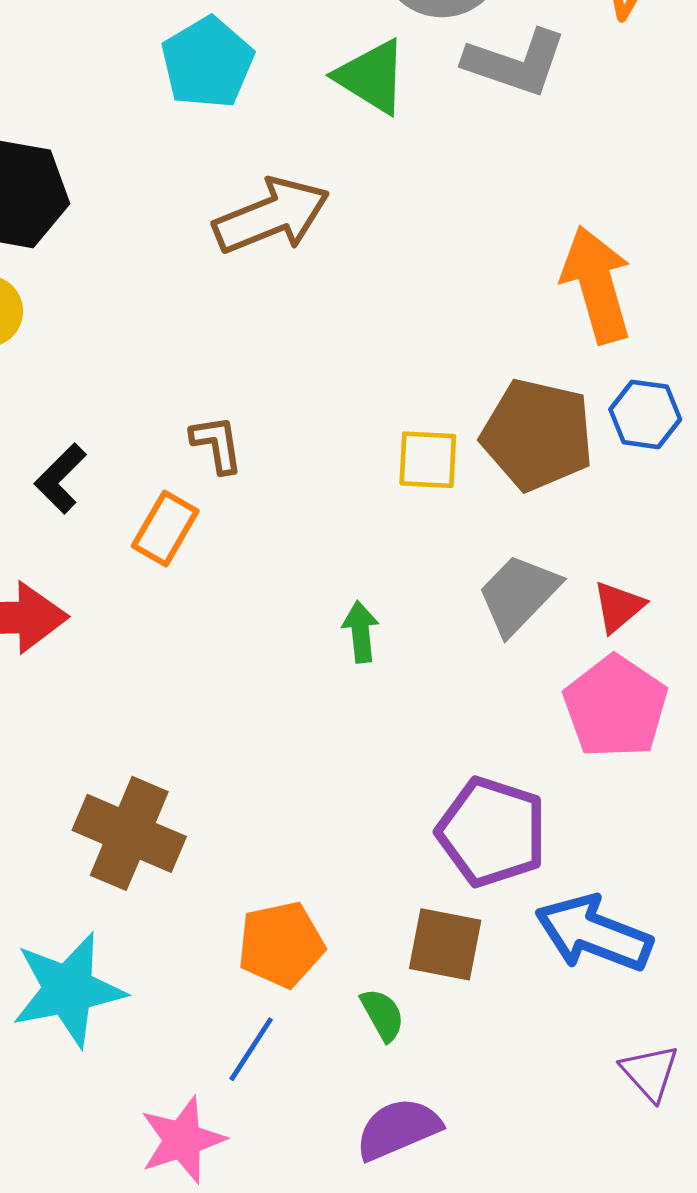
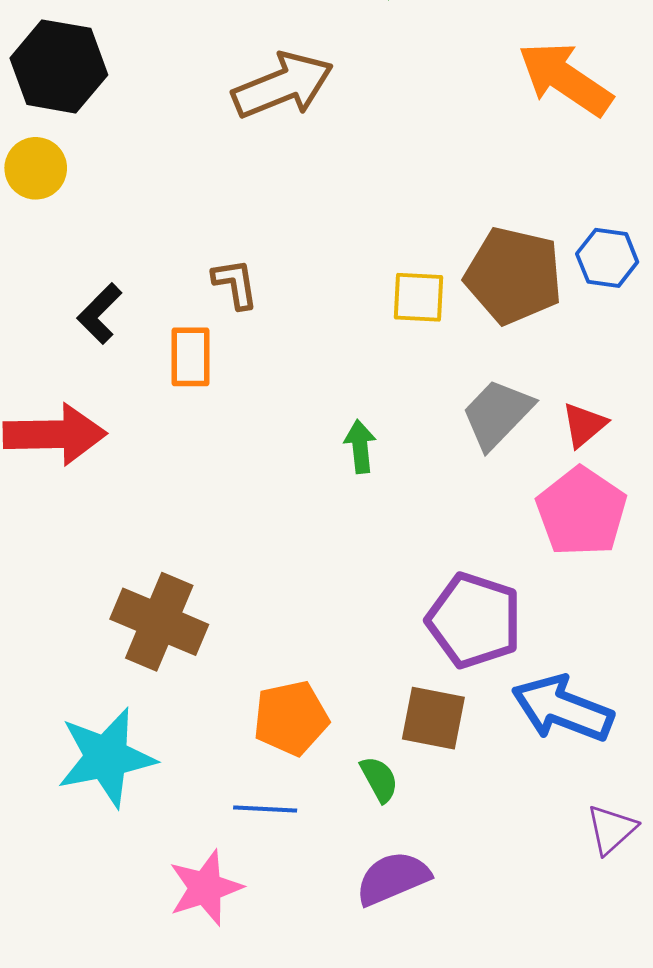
orange arrow: (597, 285) -> (565, 79), moved, turned -40
orange rectangle: (165, 529) -> (190, 357), turned -30
blue line: (251, 1049) -> (265, 809), turned 60
purple triangle: (650, 1073) -> (611, 829), turned 30

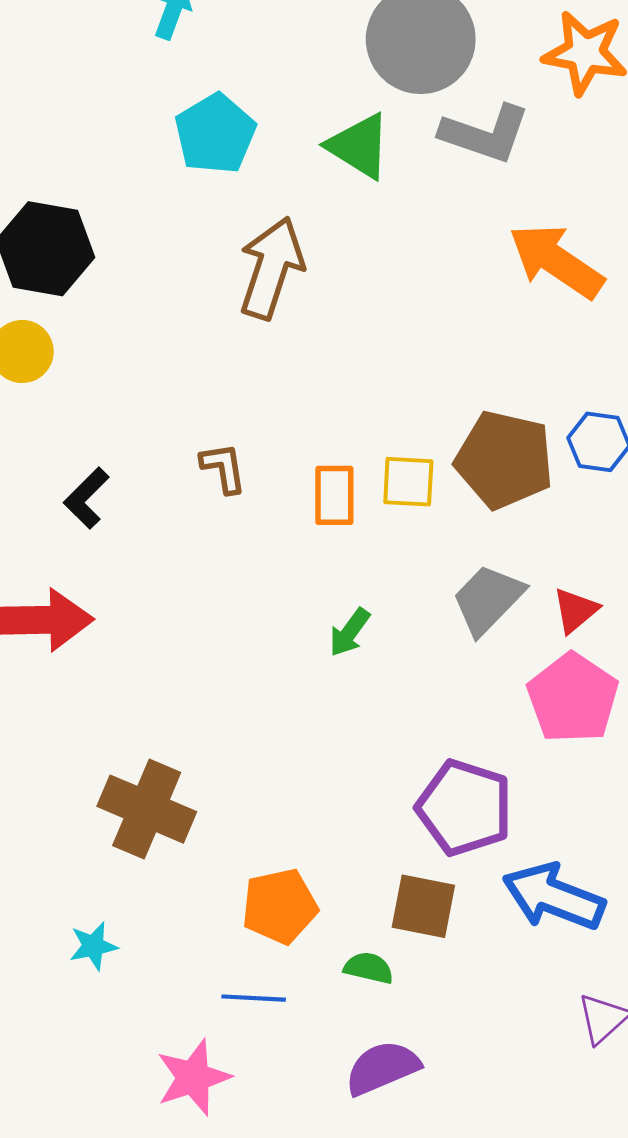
brown arrow: (283, 85) -> (271, 268), turned -50
orange rectangle: (190, 357) -> (334, 495), moved
green arrow: (360, 447) -> (349, 632), turned -138
cyan star: (106, 757) -> (93, 946), size x0.5
green semicircle: (379, 779) -> (369, 968), turned -48

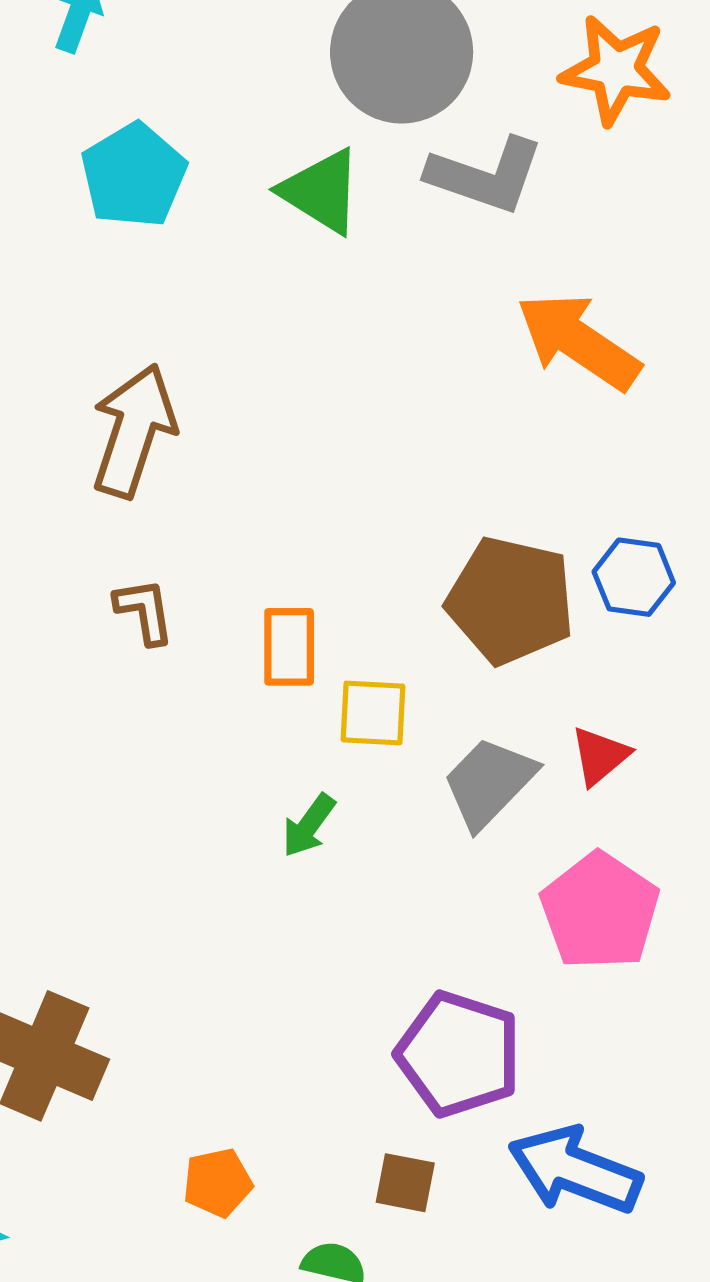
brown arrow: (271, 268) -> (134, 431), moved
yellow square: (408, 482) -> (373, 713), moved
red triangle: (575, 610) -> (600, 756), moved
orange pentagon: (280, 906) -> (218, 1183), size x0.7
brown square: (423, 906) -> (405, 1183), size x0.7

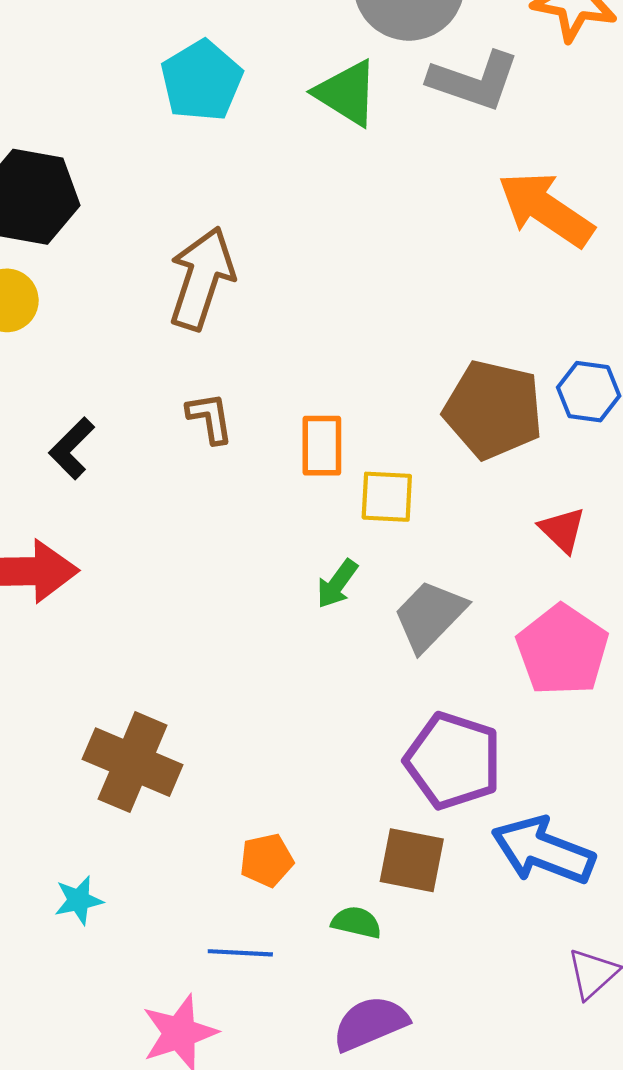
red triangle: (600, 756) -> (562, 530), turned -36
gray trapezoid: (489, 783) -> (430, 616), moved
brown square: (405, 1183) -> (412, 860), size x1.4

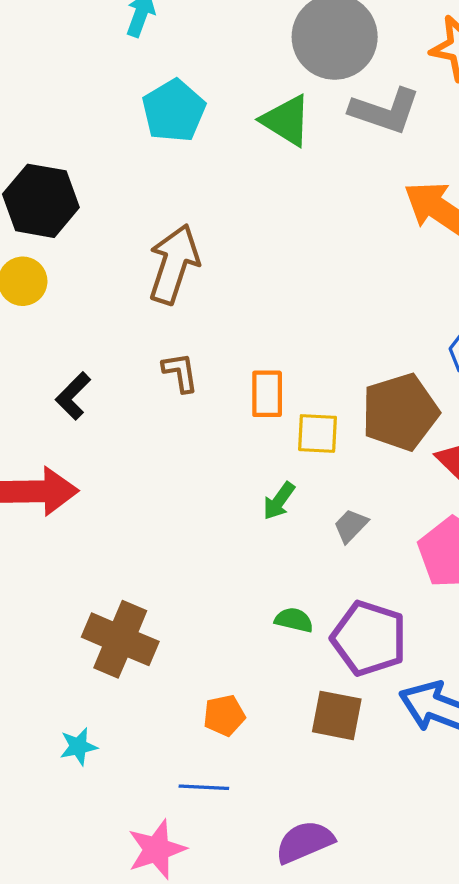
brown pentagon: (493, 410) -> (400, 412), moved, turned -30
gray trapezoid: (430, 616) -> (351, 526), size x0.6
green semicircle: (356, 922) -> (294, 620), moved

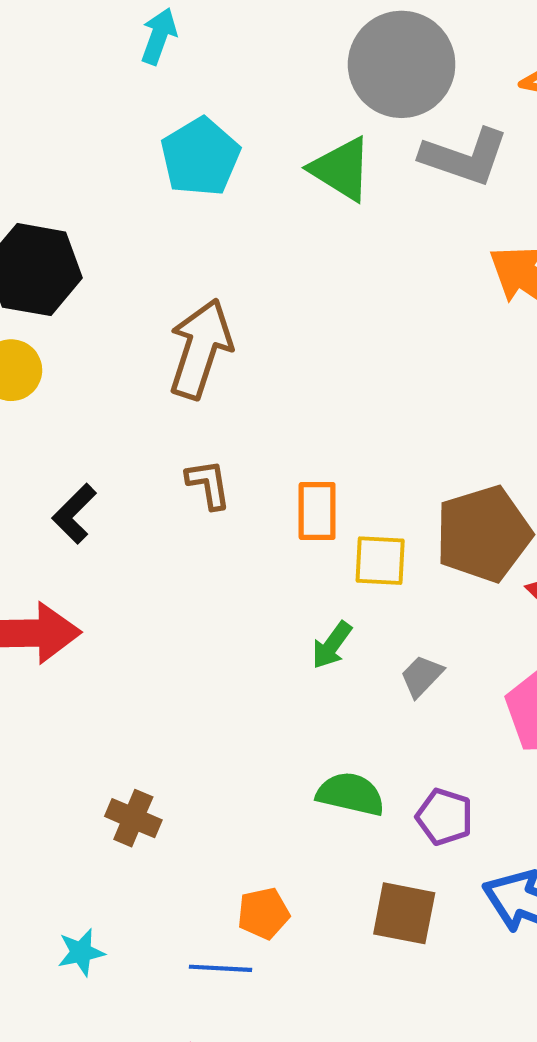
green semicircle: (294, 620) -> (351, 794), size x1.4
purple pentagon: (369, 638) -> (444, 817), size x0.6
brown cross: (120, 639) -> (133, 818), size x0.6
blue line: (204, 787) -> (220, 968), moved

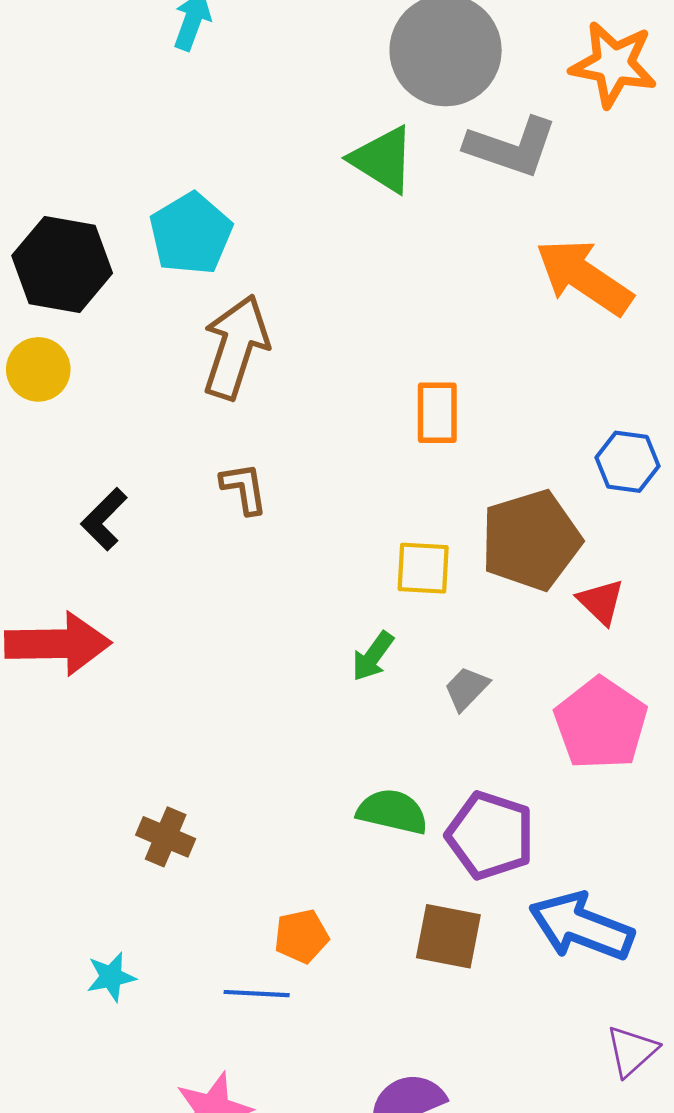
cyan pentagon: (200, 157) -> (191, 234), moved
orange rectangle: (317, 511) -> (437, 413), moved
purple pentagon: (444, 817) -> (490, 835), size x1.5

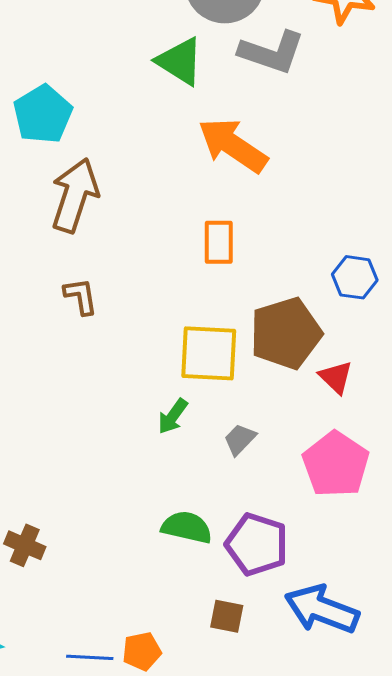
orange arrow: (584, 277) -> (233, 145), moved
yellow square: (423, 568) -> (209, 353), size x1.5
orange pentagon: (301, 936) -> (142, 651), moved
brown square: (448, 936) -> (227, 616), size x0.7

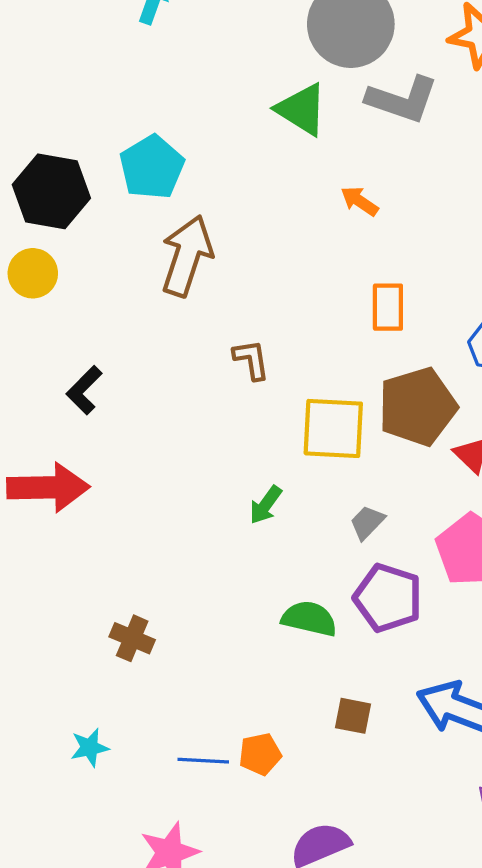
orange arrow: (233, 145) -> (360, 201), size x0.5
orange rectangle: (219, 242) -> (388, 307), moved
brown L-shape: (81, 296) -> (251, 360), moved
green arrow: (173, 416) -> (266, 505), moved
purple pentagon: (257, 544) -> (388, 598), moved

